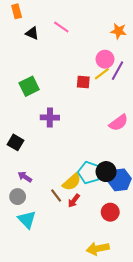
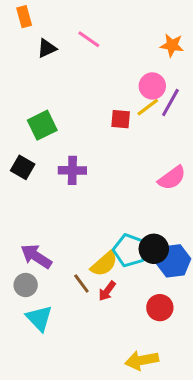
black triangle: (32, 33) -> (47, 48), turned -48
black square: (16, 142) -> (23, 167), moved
purple arrow: (25, 177) -> (36, 256), size x1.5

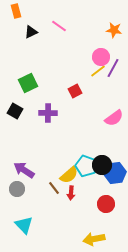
red square: (121, 119) -> (75, 91), moved, turned -32
red arrow: (107, 291) -> (71, 193), turned -32
cyan triangle: (39, 318) -> (24, 225), moved

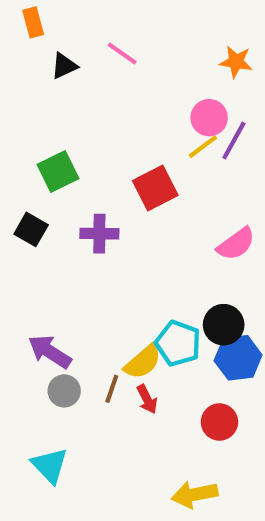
red square: (75, 91) -> (155, 188), size x1.5
black circle: (102, 165) -> (224, 325), moved
brown line: (54, 188) -> (112, 389), turned 56
gray circle: (17, 189) -> (64, 391), moved
red arrow: (71, 193) -> (147, 399), turned -32

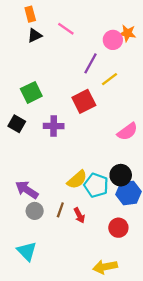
orange rectangle: (33, 22) -> (30, 14), moved
pink circle: (209, 118) -> (113, 40), moved
purple line: (234, 140) -> (91, 63), moved
yellow semicircle: (143, 362) -> (77, 180), moved

